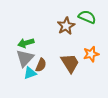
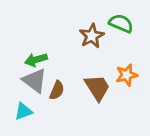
gray triangle: (25, 58) -> (35, 81), turned -36
cyan triangle: (30, 73) -> (23, 111), moved

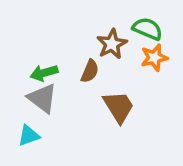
orange star: (127, 75) -> (154, 58), moved
brown semicircle: (57, 90) -> (90, 71), moved

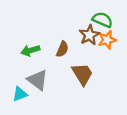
brown star: (112, 44) -> (89, 35), moved
gray triangle: (42, 98) -> (38, 80), moved

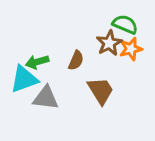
gray triangle: (38, 80) -> (46, 98), turned -30
cyan triangle: (20, 94) -> (24, 79), moved, size x1.5

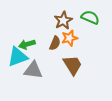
brown star: (109, 43) -> (63, 20), moved
orange star: (131, 49) -> (69, 38), moved

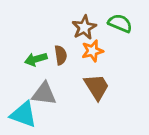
brown semicircle: (55, 43) -> (61, 55), moved, turned -32
cyan triangle: (18, 57) -> (23, 114), moved, turned 40

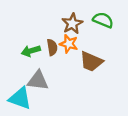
orange star: (92, 51) -> (69, 44), moved, turned 30
brown trapezoid: (97, 87) -> (91, 62), moved, turned 145

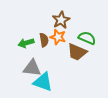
green semicircle: (103, 20) -> (87, 38), moved
cyan triangle: (20, 98) -> (43, 82), moved

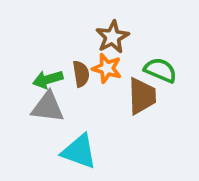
brown trapezoid: (77, 52) -> (142, 96), turned -115
gray triangle: (32, 68) -> (48, 107), moved

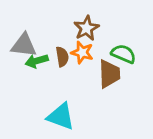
gray triangle: (48, 107) -> (24, 45), moved

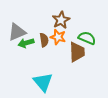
gray triangle: (24, 45) -> (17, 32), turned -30
cyan triangle: (61, 117) -> (43, 82), turned 30

